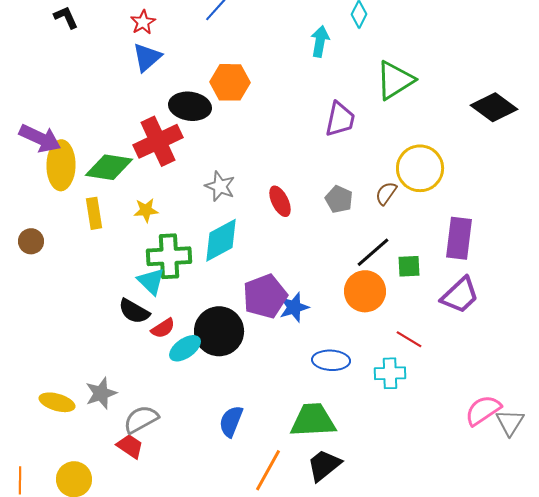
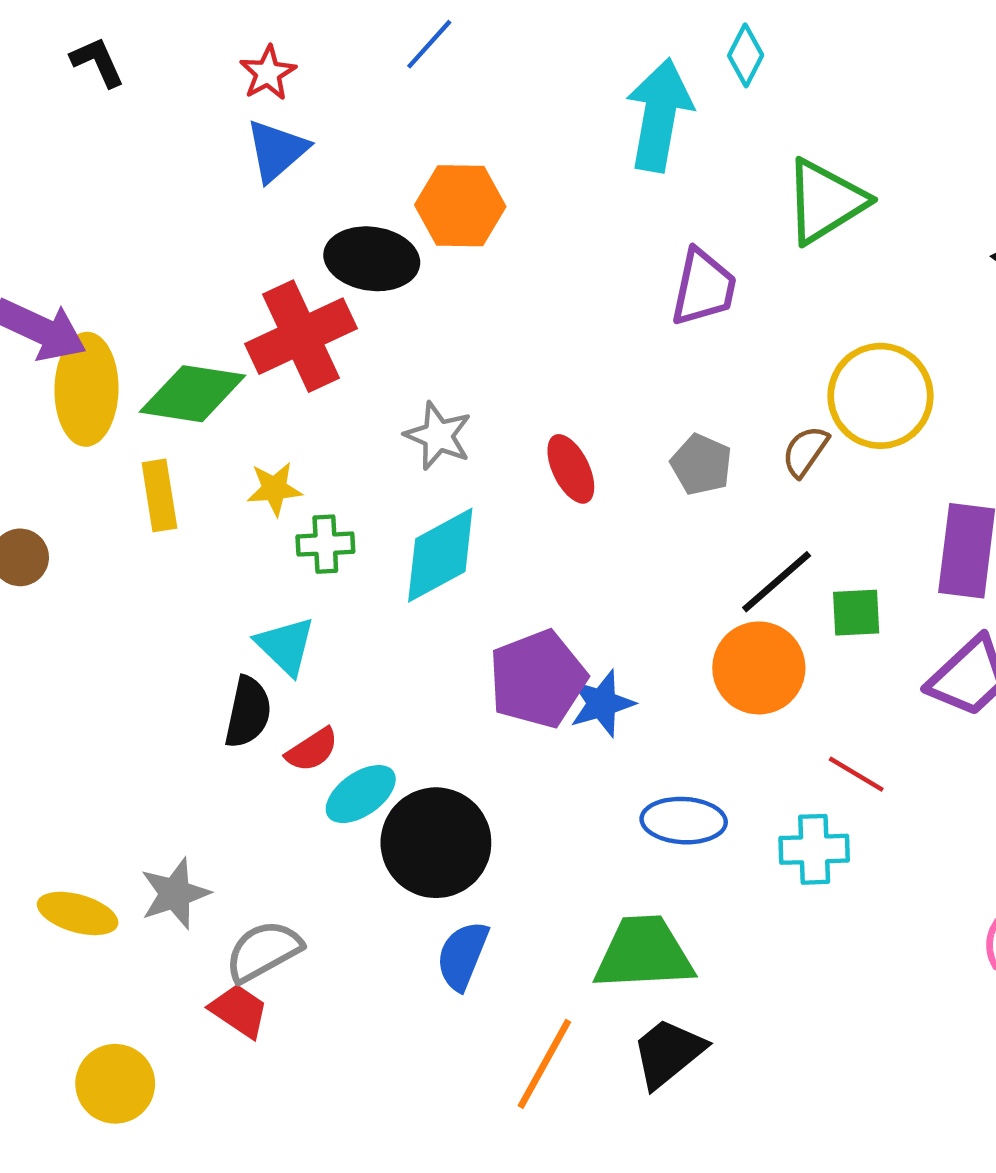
cyan arrow: (320, 41) -> (659, 115), size x1.6
green cross: (169, 256) -> (325, 544), moved, size x0.6
black semicircle: (134, 311) -> (248, 712), turned -108
black circle: (219, 331) -> (436, 843), moved

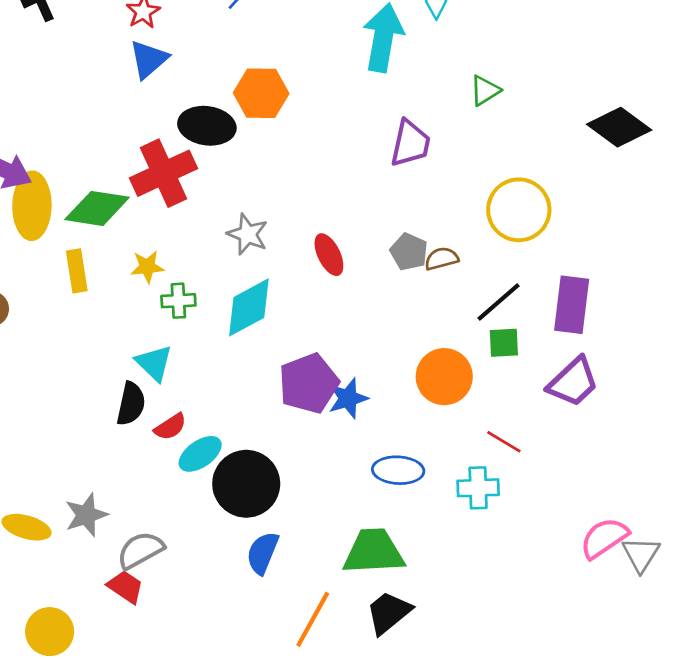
green triangle: (825, 201) -> (485, 90), size x0.6
brown semicircle: (805, 451) -> (442, 259), moved, turned 40
black line: (777, 582) -> (498, 302), moved

